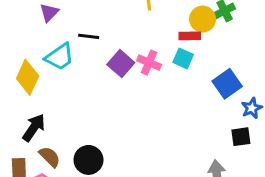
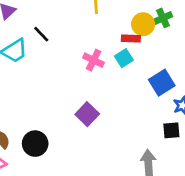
black line: (89, 36) -> (41, 34), turned 36
cyan square: (183, 58) -> (124, 58), turned 30
purple square: (121, 64) -> (87, 114), moved

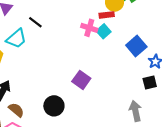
pink cross: (94, 60) -> (89, 28), moved
black circle: (35, 144) -> (54, 106), moved

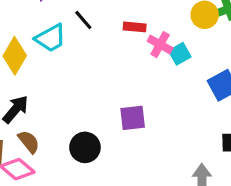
red rectangle: (107, 15) -> (135, 27), moved
purple square: (81, 80) -> (133, 118), turned 36

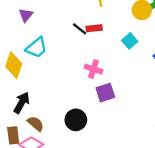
black line: (83, 20) -> (80, 29), moved
pink cross: (160, 45) -> (93, 69), moved

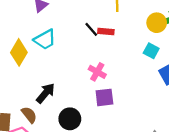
cyan square: (130, 41) -> (151, 51), moved, turned -32
black arrow: (22, 103) -> (46, 93), moved

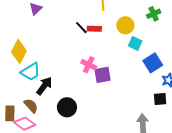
yellow circle: (157, 23) -> (125, 25), moved
cyan trapezoid: (45, 40) -> (31, 72), moved
purple square: (104, 97) -> (103, 75), moved

